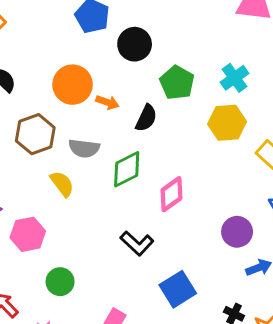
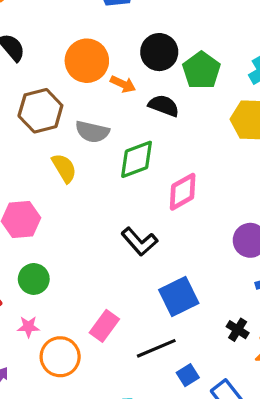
black circle: (135, 44) -> (159, 52), moved
black semicircle: (146, 118) -> (164, 106), turned -100
green circle: (60, 282) -> (34, 279), moved

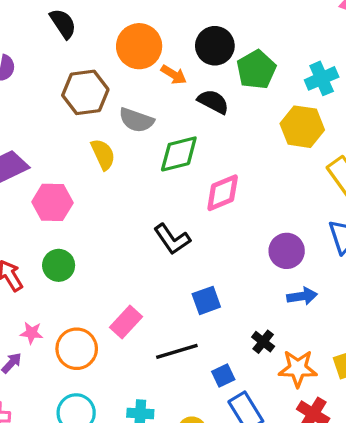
blue square: (179, 296) -> (206, 300), size x0.7
pink star: (28, 327) -> (32, 333), moved
blue square: (188, 375) -> (223, 376), moved

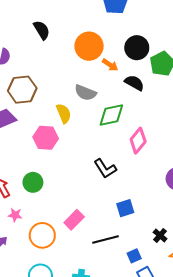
brown hexagon: (85, 92) -> (22, 90), moved
pink diamond: (223, 193) -> (138, 141), turned -30
pink hexagon: (52, 202) -> (46, 138), moved
pink star: (32, 333) -> (15, 215), moved

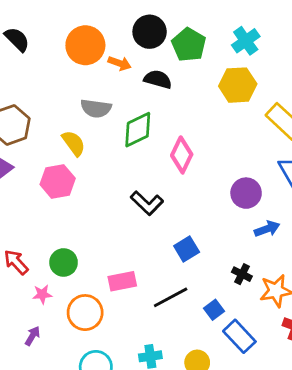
green circle: (33, 182) -> (64, 262), moved
pink rectangle: (74, 220) -> (122, 281), turned 48

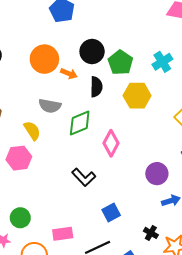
black semicircle: (158, 79) -> (96, 87), turned 72
yellow hexagon: (238, 85) -> (137, 96), moved

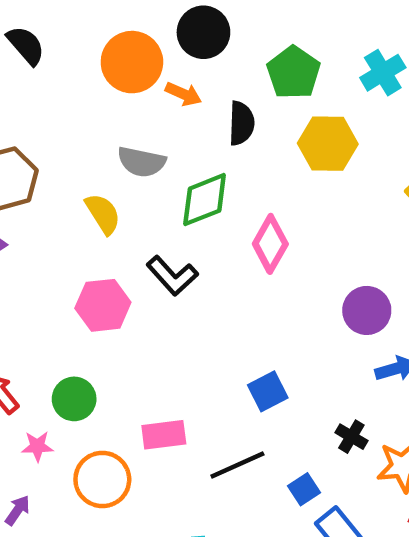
black circle: (92, 51) -> (203, 32), moved
pink hexagon: (19, 158) -> (103, 305), moved
black L-shape: (84, 177) -> (172, 276), moved

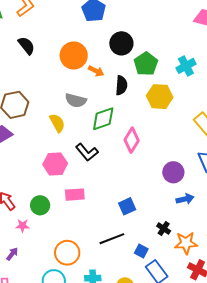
black circle: (203, 32) -> (121, 43), moved
pink rectangle: (164, 435) -> (75, 195), moved
orange circle: (102, 479) -> (67, 253), moved
blue square: (304, 489) -> (141, 251), turned -32

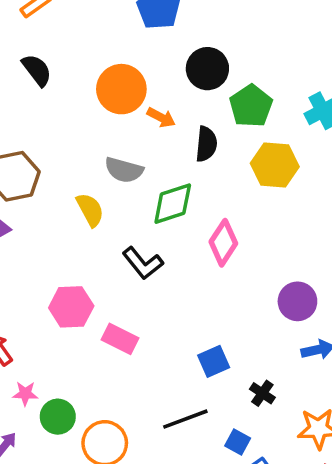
pink hexagon: (55, 164) -> (71, 307), moved
pink rectangle: (75, 195) -> (120, 339), turned 30
green circle: (40, 205) -> (58, 417), moved
black cross: (164, 229) -> (262, 393), moved

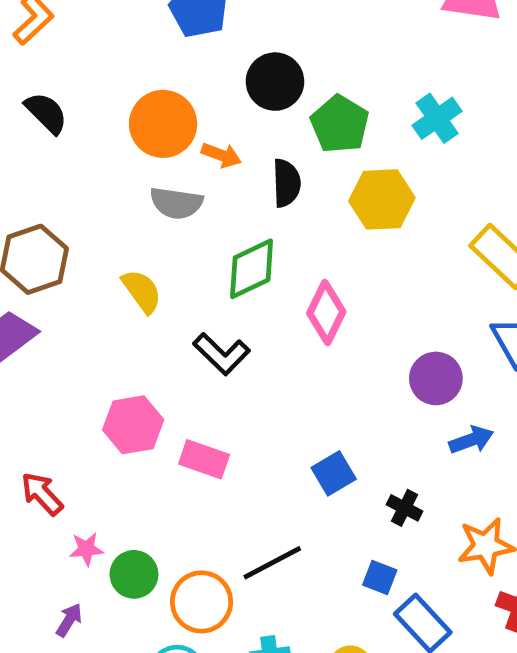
gray semicircle: (124, 170) -> (176, 203), moved
black line: (185, 419) -> (272, 563), moved

